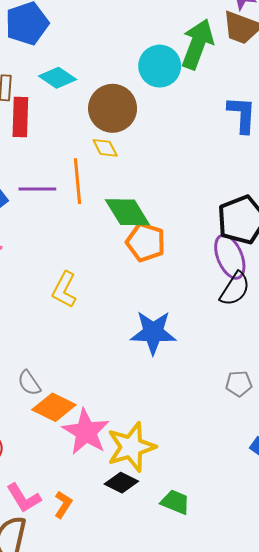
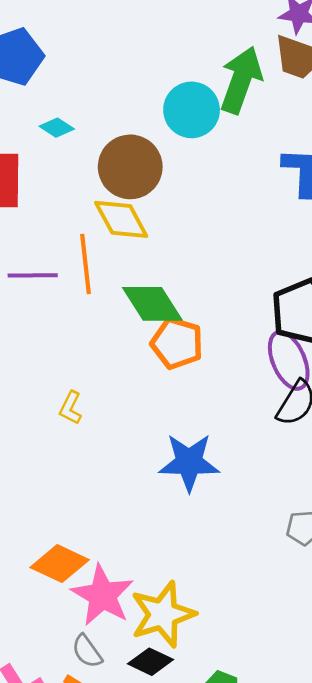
cyan diamond: (58, 78) -> (57, 128), size x0.7
yellow diamond: (105, 148) -> (121, 219), size x1.6
yellow L-shape: (64, 290) -> (71, 408), size x0.7
gray semicircle: (29, 383) -> (87, 651), moved

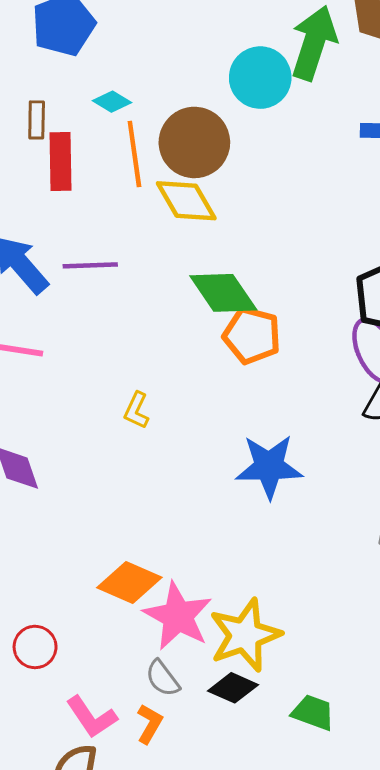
orange line: (86, 264) -> (134, 154), moved

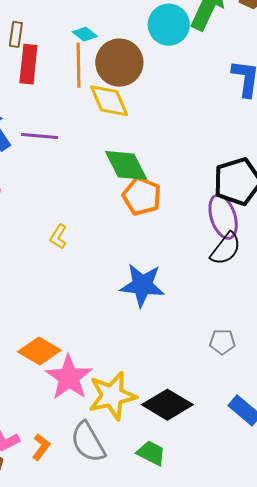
cyan diamond: (112, 102) -> (85, 34), moved
gray semicircle: (163, 678) -> (88, 442), moved, size x1.6
black diamond: (233, 688) -> (167, 405), moved, size x1.5

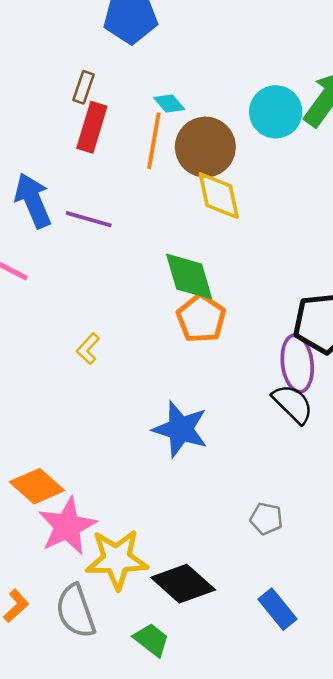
yellow diamond: (109, 101) -> (219, 196), moved
black semicircle: (226, 249) -> (293, 404), turned -93

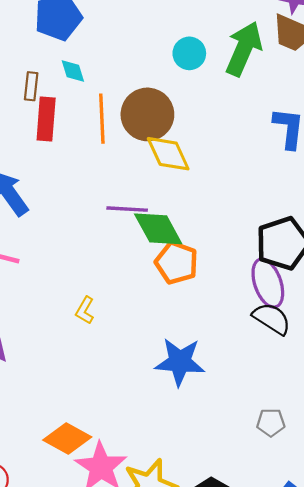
cyan diamond: (169, 104) -> (73, 71), moved, turned 36
cyan circle: (276, 112) -> (189, 53), moved, size x0.7
purple line: (89, 219) -> (127, 209), moved

